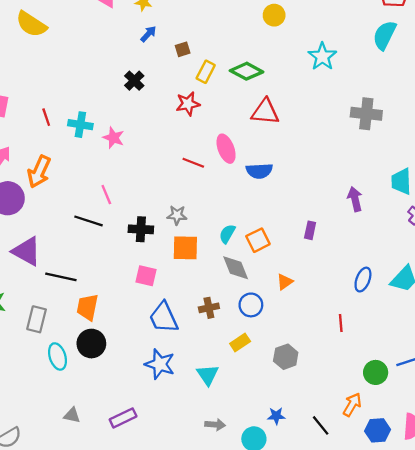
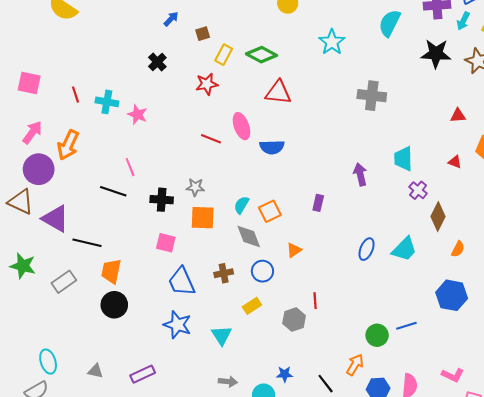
gray rectangle: (37, 319) -> (64, 282), turned 40
red line: (341, 323) -> (315, 301), moved
cyan ellipse: (58, 356) -> (48, 362), moved

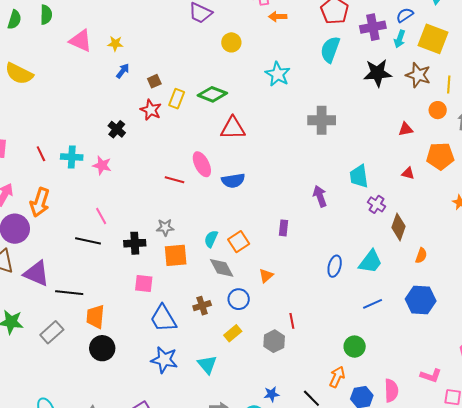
black cross: (157, 62) -> (117, 129), moved
red star: (207, 84) -> (151, 110), moved, turned -30
blue line: (406, 326) -> (373, 304), moved

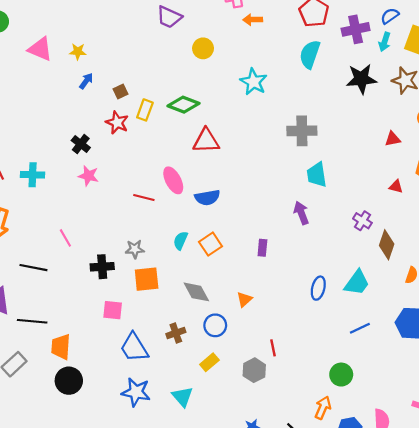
pink star: (102, 165) -> (88, 176), moved
cyan trapezoid: (359, 176) -> (317, 175), moved
cyan semicircle: (211, 239) -> (181, 241), moved
black line: (88, 241) -> (33, 268), moved
orange square: (239, 242) -> (210, 244), moved

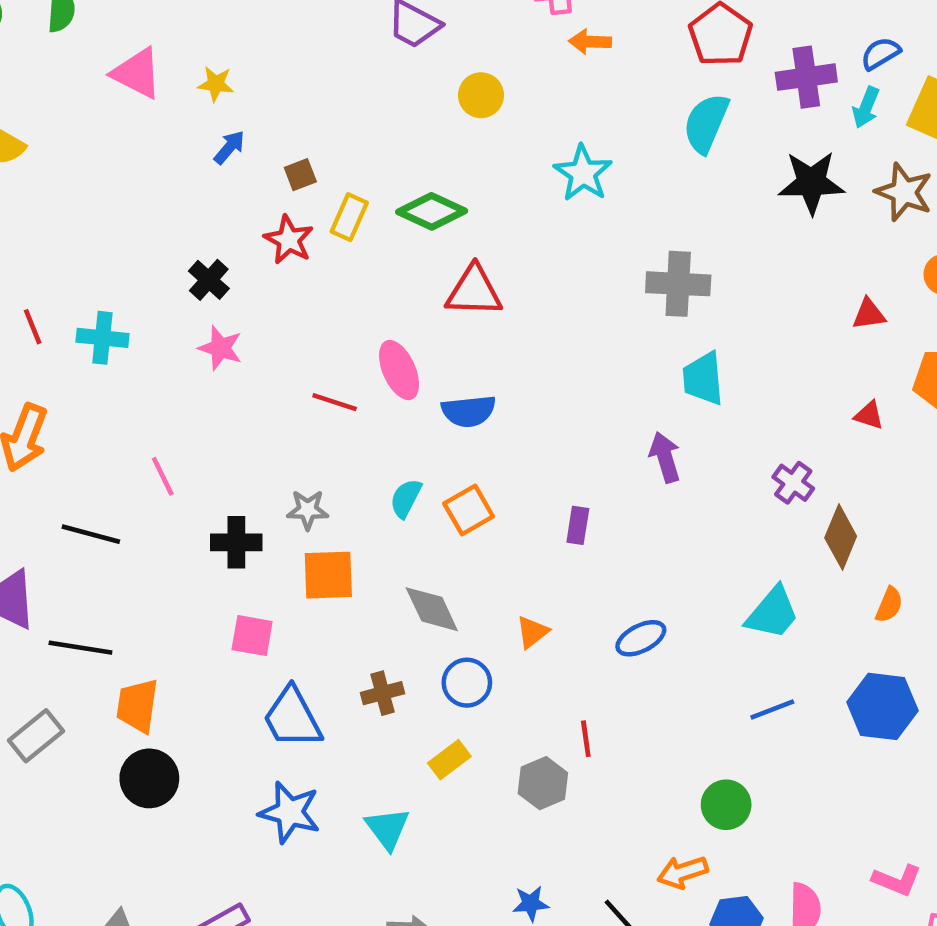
blue ellipse: (318, 288) -> (641, 638), moved, turned 45
orange arrow: (323, 408) -> (683, 872), turned -135

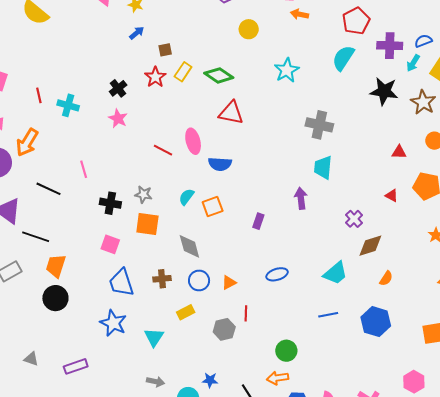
brown diamond: (841, 537) -> (370, 246), turned 40
orange triangle: (532, 632) -> (229, 283), moved
green circle: (726, 805) -> (286, 351), moved

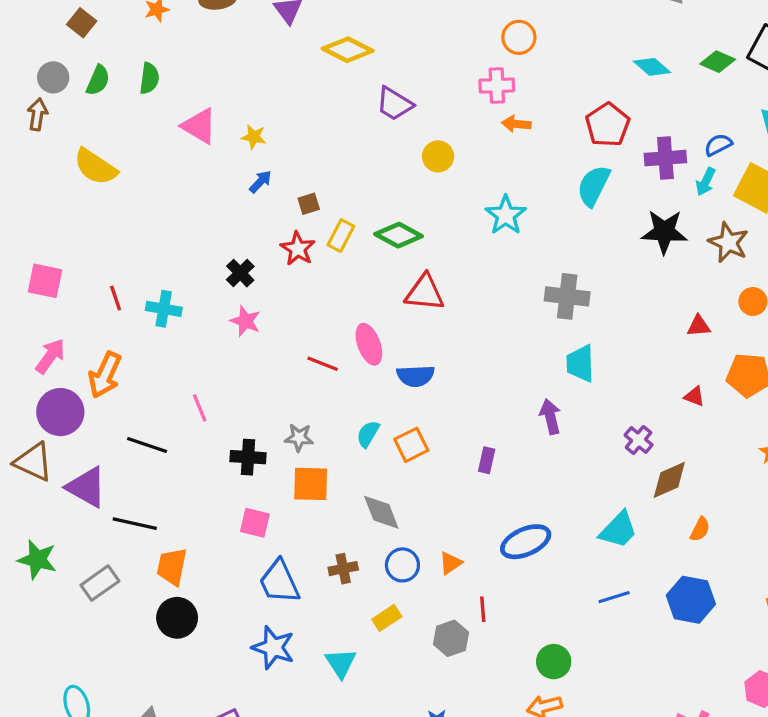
blue ellipse: (277, 274) -> (526, 542), size x1.4

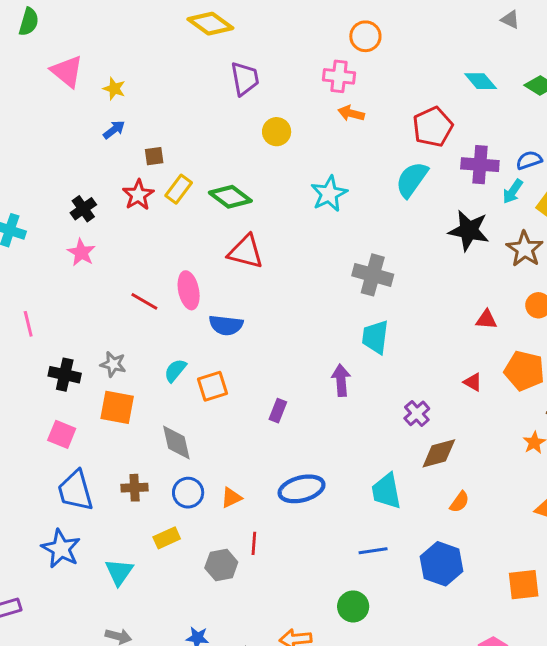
purple trapezoid: (394, 104) -> (245, 79), turned -141
cyan trapezoid: (618, 530) -> (386, 491), turned 117
green circle: (554, 662) -> (353, 606), moved

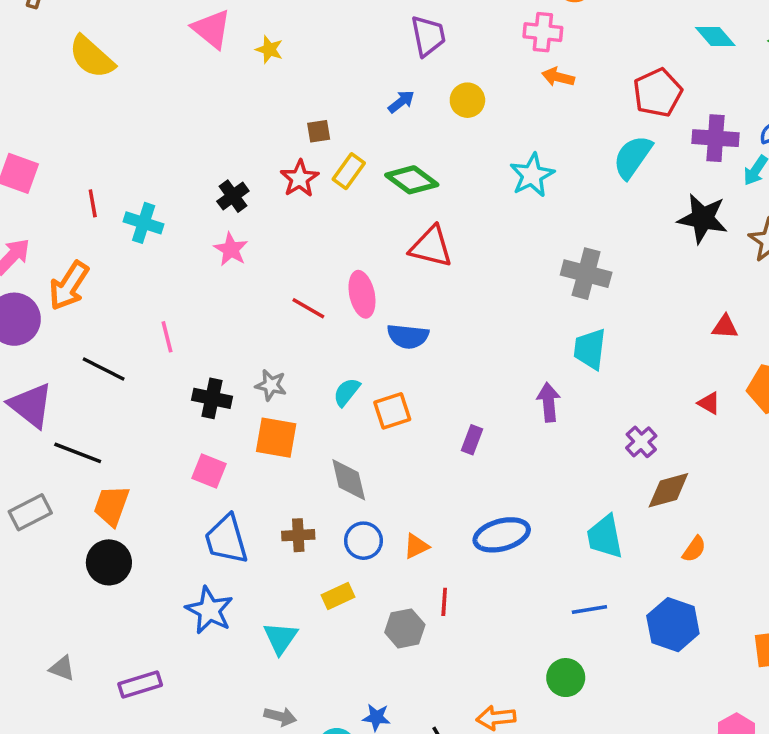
blue arrow: (114, 130) -> (401, 102), moved

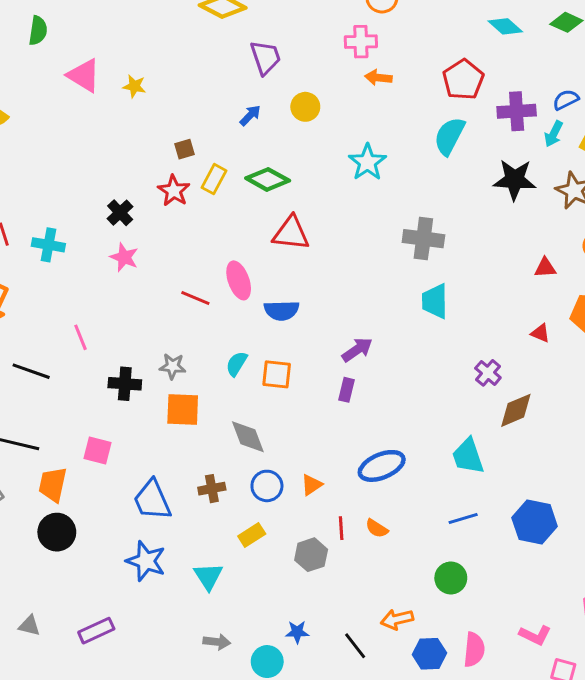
purple arrow: (549, 402) -> (357, 350), moved, turned 68
orange square: (392, 411) -> (277, 374), turned 32
pink square: (209, 471) -> (98, 451), moved
orange semicircle: (694, 549) -> (377, 528), moved, turned 95

